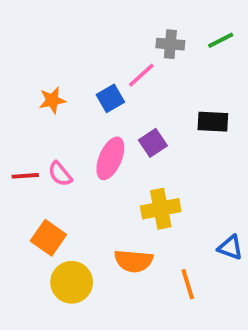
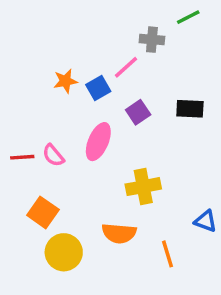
green line: (221, 40) -> (188, 17), moved
orange star: (52, 100) -> (65, 81), moved
purple square: (153, 143) -> (138, 112), moved

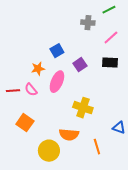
pink line: (126, 67) -> (111, 38), moved
orange star: (65, 81) -> (38, 69), moved
yellow cross: (143, 187) -> (83, 108), turned 30
yellow circle: (64, 252) -> (49, 151), moved

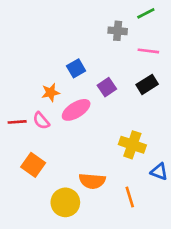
pink line: (111, 38) -> (148, 51), turned 49
black rectangle: (110, 63) -> (147, 84), turned -35
pink ellipse: (57, 82) -> (76, 110), turned 35
yellow cross: (83, 108) -> (132, 145), moved

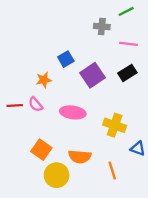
purple square: (107, 87) -> (93, 75), size x1.5
pink ellipse: (76, 110) -> (73, 112), moved, turned 40
orange square: (33, 165) -> (41, 150), moved

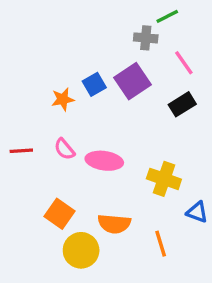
green line: (126, 11) -> (167, 16), moved
pink line: (129, 44) -> (184, 63), turned 48
purple square: (93, 75) -> (132, 81), moved
orange star: (44, 80) -> (63, 99), moved
pink semicircle: (36, 104) -> (64, 149), moved

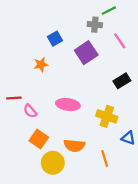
blue square: (94, 84) -> (55, 39), moved
black rectangle: (182, 104) -> (122, 81), moved
pink semicircle: (64, 149) -> (30, 111), moved

